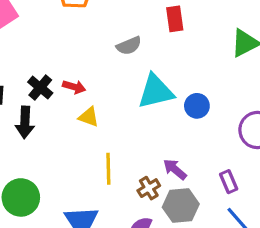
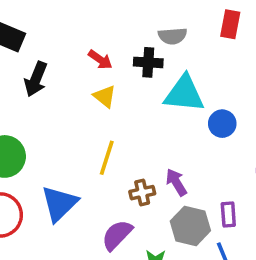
black cross: (40, 88) -> (148, 62), moved, turned 35
gray hexagon: (181, 206) -> (190, 226), moved

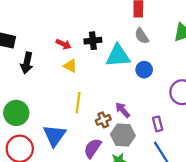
gray semicircle: (173, 36) -> (142, 36), moved, turned 70
gray hexagon: (190, 226) -> (123, 135), moved

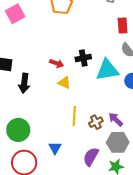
brown cross: (103, 120) -> (96, 122), moved
blue triangle: (54, 135) -> (55, 148), size x0.6

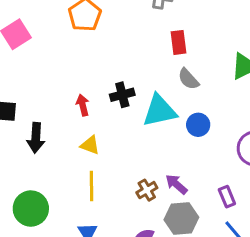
red arrow: (57, 63) -> (83, 105), turned -120
yellow triangle: (64, 83) -> (90, 145), moved
yellow line: (74, 116) -> (91, 186), moved

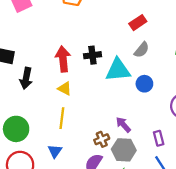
red rectangle: (179, 42) -> (138, 23), turned 56
gray semicircle: (188, 79) -> (142, 50), turned -105
red arrow: (83, 105) -> (63, 59), size x1.6
brown cross: (147, 190) -> (102, 139), moved

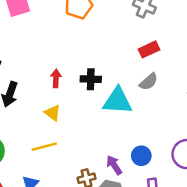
red arrow: (63, 59) -> (56, 78), size x0.6
blue circle: (144, 84) -> (141, 156), moved
yellow line: (62, 118) -> (44, 147), turned 60

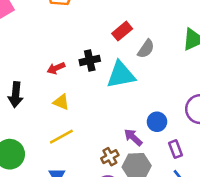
red rectangle: (149, 49) -> (122, 31), moved
red arrow: (56, 78) -> (56, 68), turned -102

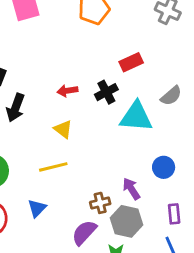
red rectangle: (122, 31) -> (131, 62), moved
black cross: (90, 60) -> (106, 92), turned -30
blue circle: (157, 122) -> (164, 167), moved

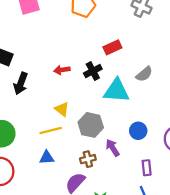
yellow triangle: (63, 129) -> (62, 109), moved
blue triangle: (37, 208) -> (47, 158), moved, turned 42
gray hexagon: (127, 221) -> (91, 125), moved

